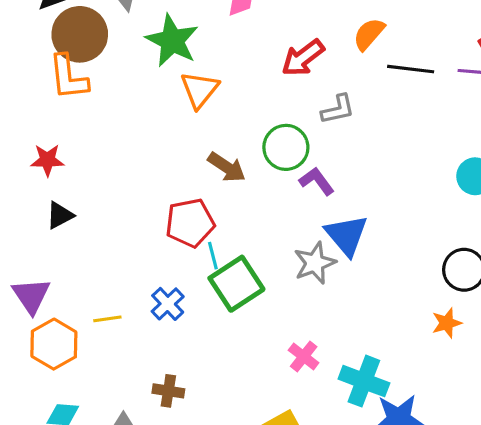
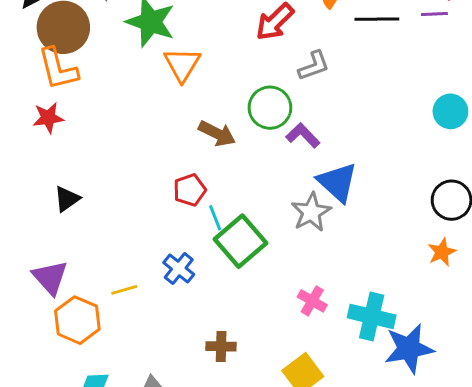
red star: (47, 160) -> (48, 118), moved
red pentagon: (190, 223) -> (190, 190), size x0.7
brown cross: (168, 391) -> (221, 346), moved

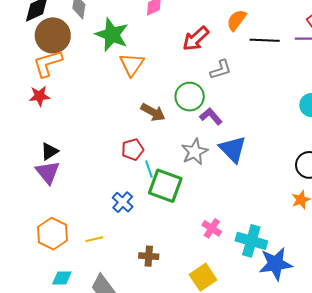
orange L-shape: (58, 69) -> (48, 63), turned 84
gray star: (311, 212) -> (195, 152), moved
green square: (241, 241) -> (165, 186), turned -32
purple triangle: (50, 277) -> (48, 172), moved
yellow line: (124, 290) -> (94, 239), moved

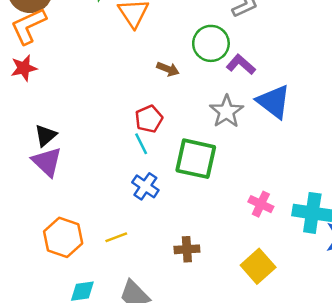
brown arrow: (153, 112) -> (168, 69), size x0.7
cyan line: (149, 169) -> (141, 144), moved

